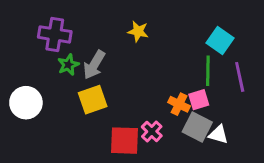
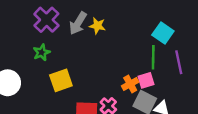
purple cross: (55, 34) -> (46, 20), moved, turned 35
gray arrow: (94, 65) -> (78, 23), moved
orange cross: (179, 104) -> (130, 84), turned 35

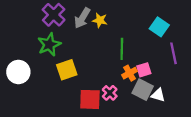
green star: (42, 52) -> (49, 44), size x1.5
green line: (153, 57) -> (122, 49), moved

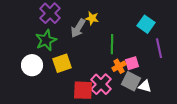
gray arrow: (82, 18) -> (78, 28), moved
white circle: (18, 72) -> (32, 65), moved
pink cross: (110, 93) -> (101, 84), size x1.5

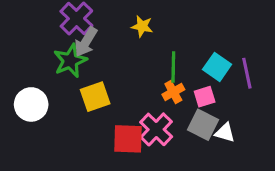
cyan square: (146, 24) -> (217, 67), moved
gray arrow: (78, 28) -> (86, 42), moved
white circle: (32, 65) -> (31, 104), moved
orange cross: (119, 66) -> (173, 92), moved

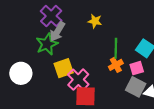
pink cross: (156, 129) -> (78, 80), moved

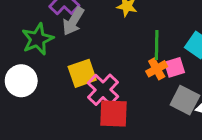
green star: (47, 44) -> (38, 39), moved
pink square: (137, 68) -> (175, 67), moved

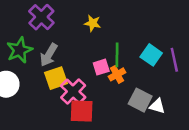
gray arrow: (73, 21) -> (49, 55), moved
pink square: (175, 67) -> (101, 67), moved

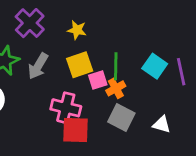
yellow star: (93, 23) -> (77, 30), moved
yellow square: (56, 78) -> (80, 65), moved
pink cross: (73, 91) -> (66, 108), turned -30
gray square: (140, 100) -> (121, 118), moved

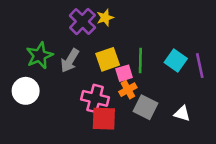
purple cross: (30, 23) -> (82, 21), moved
yellow star: (77, 30) -> (105, 18), moved, turned -30
orange cross: (116, 88) -> (128, 90), moved

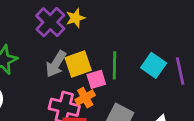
gray arrow: (70, 61) -> (56, 64), moved
orange cross: (128, 90) -> (85, 98), moved

